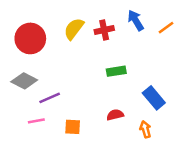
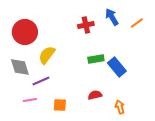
yellow semicircle: (74, 29) -> (47, 55), moved
gray diamond: (24, 81) -> (20, 67), turned 45
blue rectangle: (154, 98) -> (117, 67), moved

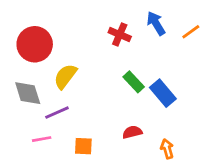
red cross: (86, 25) -> (120, 35), turned 35
green rectangle: (96, 59) -> (134, 82), turned 56

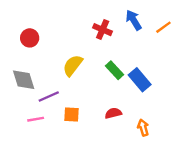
red circle: (35, 44) -> (30, 38), size x0.6
yellow semicircle: (65, 76) -> (73, 65), moved
orange square: (83, 146) -> (71, 114), moved

